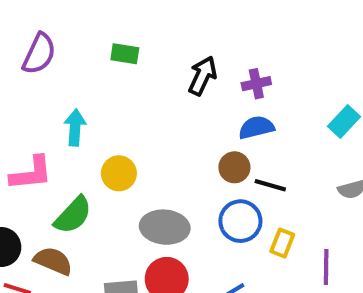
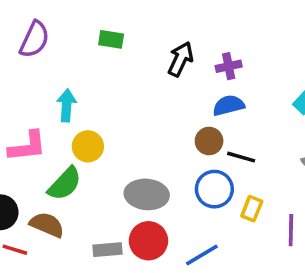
yellow circle: (119, 173) -> (88, 146), moved

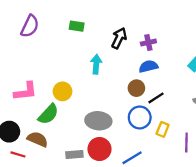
cyan arrow: (67, 105) -> (96, 64), moved
black line: (241, 157) -> (156, 98), turned -49

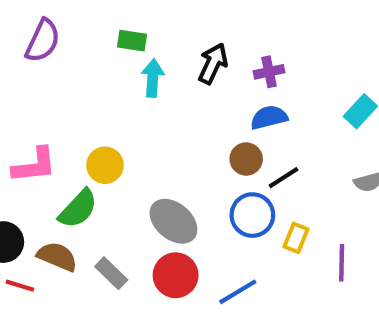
cyan arrow: (96, 64) -> (153, 78), moved
gray ellipse: (98, 121) -> (173, 221), turned 35
gray rectangle: (74, 154) -> (111, 273), moved, turned 49

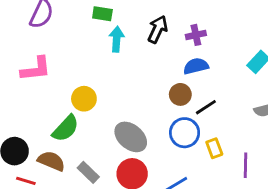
pink L-shape: (34, 165) -> (36, 69), moved
yellow rectangle: (296, 238) -> (214, 148), turned -42

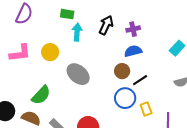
yellow circle: (84, 99) -> (50, 52), moved
gray ellipse: (131, 137) -> (78, 74), moved

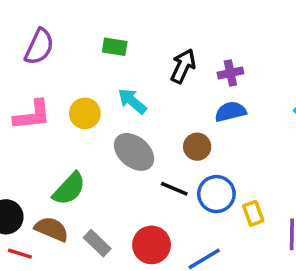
cyan arrow: (77, 32) -> (132, 101), moved, turned -54
brown circle: (122, 71) -> (197, 147), moved
black line: (140, 80) -> (174, 189), moved, turned 56

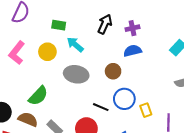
green rectangle: (115, 47) -> (59, 25), moved
pink L-shape: (32, 115) -> (17, 53), turned 135
gray ellipse: (134, 152) -> (76, 74), turned -30
black line: (174, 189) -> (101, 107), moved

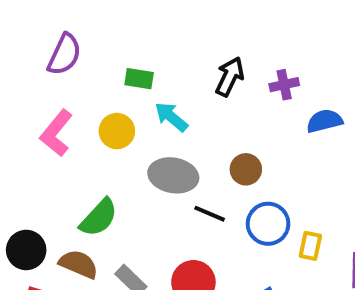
blue semicircle: (133, 51) -> (324, 121), moved
black line: (101, 107) -> (210, 214), moved
yellow rectangle: (146, 110) -> (310, 246), turned 32

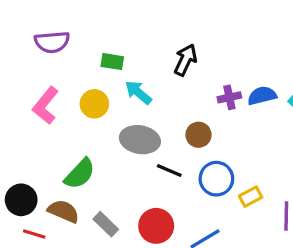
purple semicircle: (64, 54) -> (52, 42), turned 60
purple cross: (284, 85) -> (229, 97), moved
yellow rectangle: (310, 246) -> (251, 197), turned 50

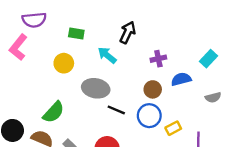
cyan arrow: (138, 92) -> (107, 55), moved
blue semicircle: (262, 96) -> (181, 79), moved
pink L-shape: (46, 105) -> (18, 47), moved
brown circle: (199, 135) -> (153, 89), moved

